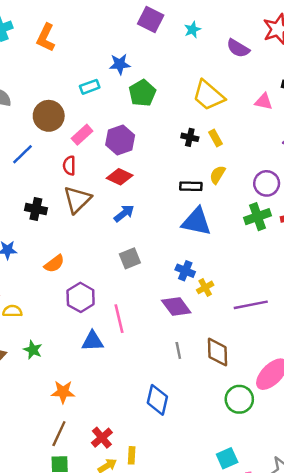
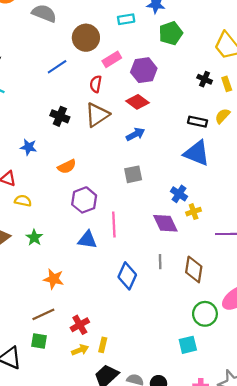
blue diamond: (157, 400) -> (127, 276), moved
brown line: (59, 434) -> (43, 314), turned 30
cyan square: (227, 458) -> (188, 345), moved

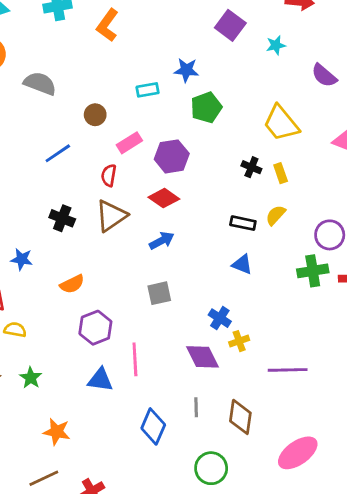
brown circle: (86, 38) -> (95, 115), size x0.6
blue triangle: (197, 153) -> (242, 264), size x0.6
green circle: (205, 314) -> (211, 468), moved

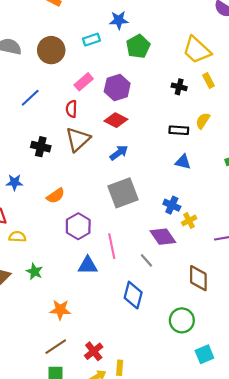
brown circle: (95, 115) -> (51, 50), moved, size x1.6
yellow rectangle: (281, 173) -> (208, 81), moved
gray square: (159, 293) -> (123, 193), size x1.6
gray line: (196, 407) -> (146, 260), moved, turned -32

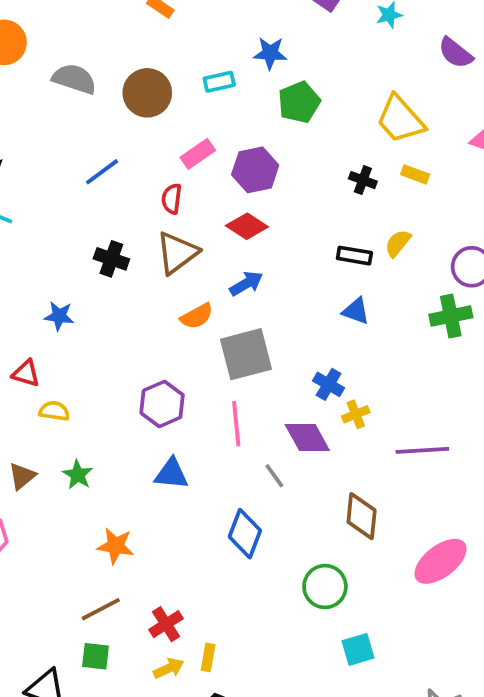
yellow rectangle: (208, 81) -> (415, 174), turned -48
orange semicircle: (56, 196) -> (197, 316), moved
pink line: (112, 246) -> (236, 424), moved

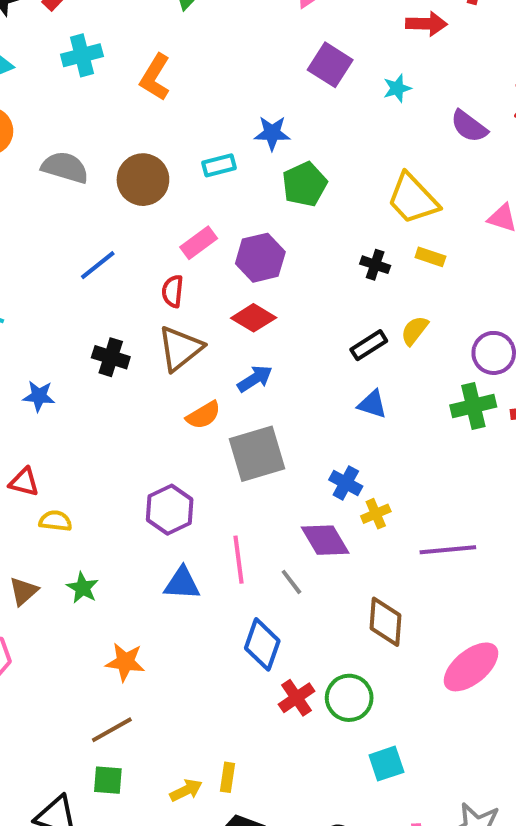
black rectangle: (354, 256) -> (369, 345), turned -40
blue star: (59, 316) -> (39, 396), moved
pink line: (236, 424) -> (239, 560), moved
red cross: (166, 624) -> (297, 698), moved

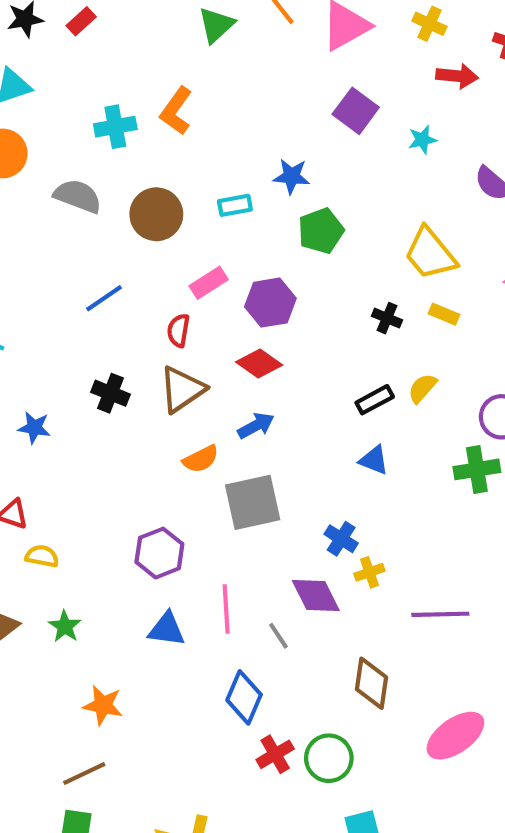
cyan cross: (82, 55) -> (115, 127), moved

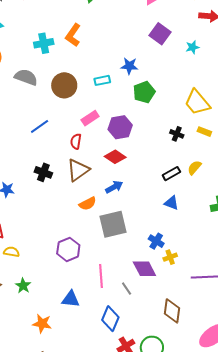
blue triangle: (167, 629) -> (71, 299), moved

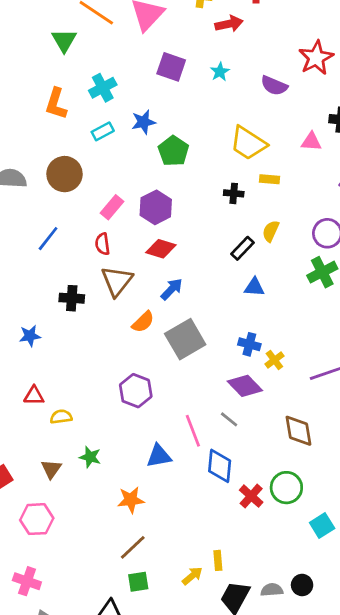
cyan cross: (44, 43) -> (103, 88), moved
cyan rectangle: (102, 80) -> (103, 131), moved
pink line: (101, 276) -> (193, 431), moved

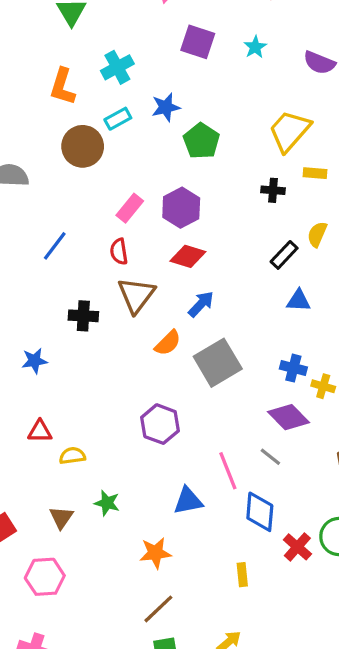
yellow trapezoid: (248, 143) -> (289, 131), turned 99
brown circle: (64, 174) -> (83, 146), moved
yellow cross: (274, 360) -> (323, 386), turned -36
yellow rectangle: (218, 560) -> (242, 575), moved

